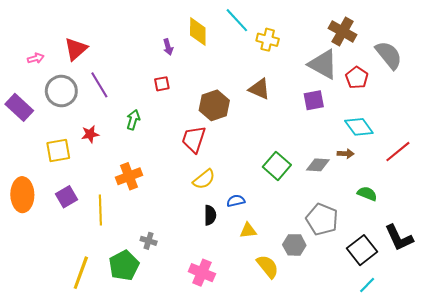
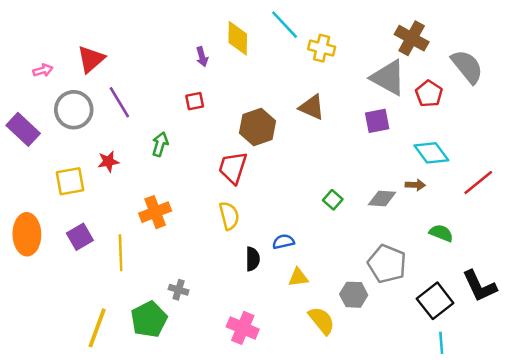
green square: (277, 166) -> (333, 200), size x0.6
yellow semicircle: (204, 179) -> (229, 216), moved, turned -65
cyan line: (367, 285) -> (441, 343), turned -48

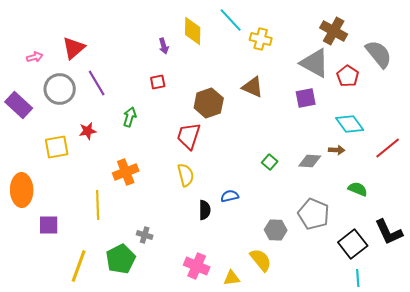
purple square: (80, 237) -> (49, 225), moved, turned 30
yellow triangle: (298, 277) -> (232, 278), moved
gray hexagon: (354, 295) -> (276, 230), moved

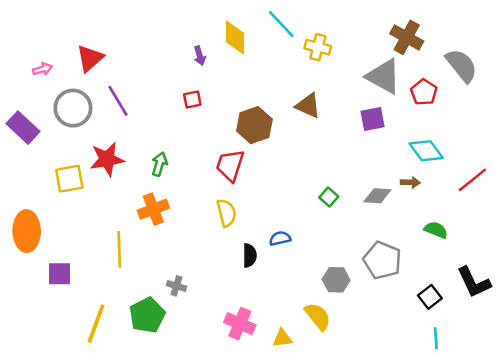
green arrow: (130, 117) -> (159, 164), moved
red star: (88, 131) -> (107, 159), size x1.6
black square: (353, 244) -> (430, 297), size x0.7

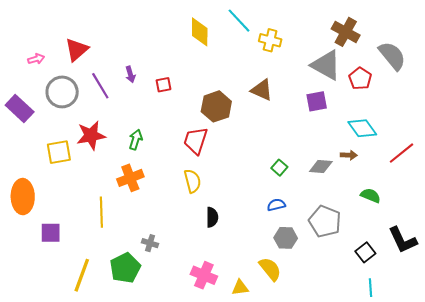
purple arrow: (200, 56) -> (130, 74), moved
blue semicircle: (280, 238) -> (276, 205), moved

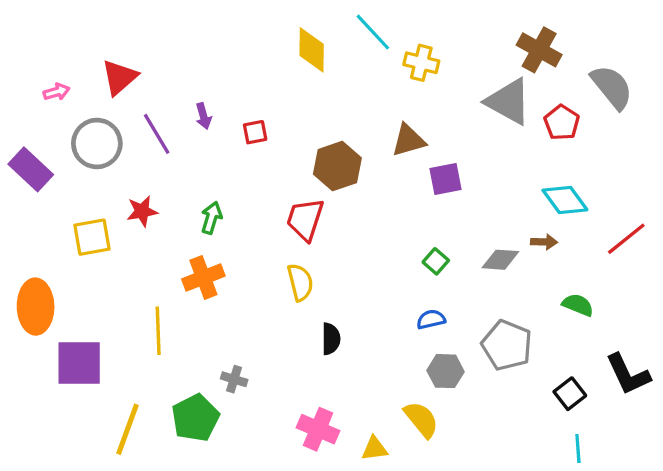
brown triangle: (262, 90) -> (408, 140), turned -40
purple square: (317, 101) -> (446, 179), moved
red star: (91, 135) -> (142, 211), size x0.7
purple square: (51, 233) -> (79, 363), size x1.5

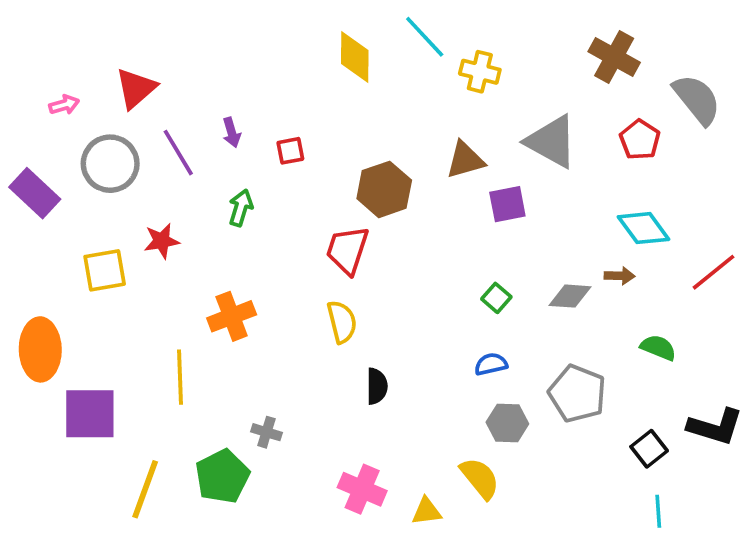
gray triangle: (508, 102) -> (552, 142), moved
green arrow: (211, 218) -> (241, 208), moved
black L-shape: (628, 374) -> (715, 427), turned -48

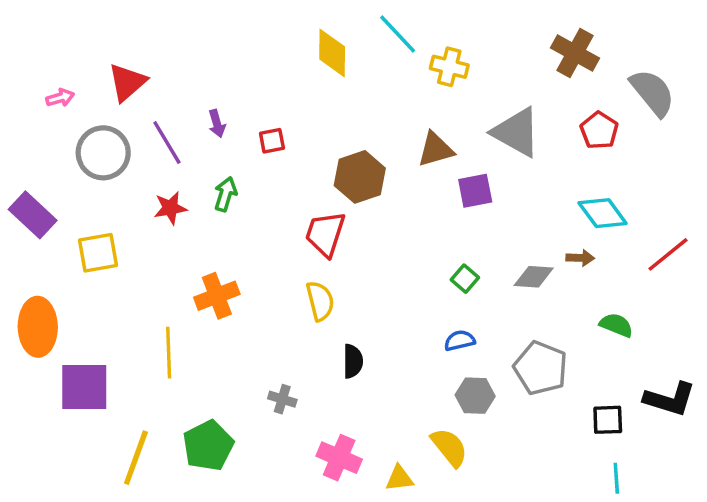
purple rectangle: (35, 193) -> (33, 215), moved
red star: (162, 241) -> (170, 208), moved
gray cross: (266, 432) -> (282, 399), moved
black square: (649, 449) -> (608, 420), turned 36

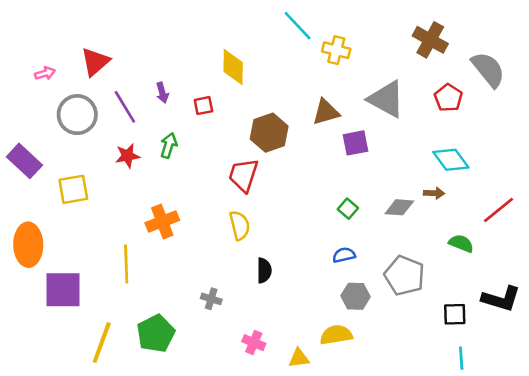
yellow diamond: (332, 53) -> (233, 67), moved
red line: (668, 254) -> (499, 210), moved
yellow semicircle: (449, 447) -> (336, 335), turned -60
pink cross: (339, 458) -> (254, 343), size x0.7

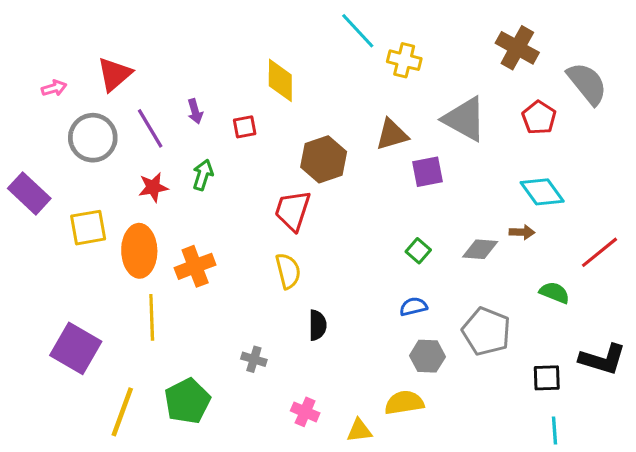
orange ellipse: (28, 245) -> (139, 251), moved
purple square: (63, 290) -> (76, 348), turned 30

